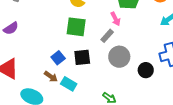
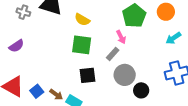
blue square: (58, 58) -> (37, 91), moved
black circle: (146, 70) -> (141, 90), moved

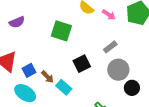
pink arrow: (121, 37) -> (109, 15), moved, turned -40
green square: (82, 45) -> (61, 31), moved
black square: (88, 75) -> (82, 64), turned -30

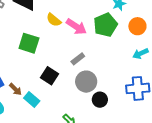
pink arrow: (109, 15) -> (76, 27), size x1.5
black square: (82, 64) -> (50, 76), turned -30

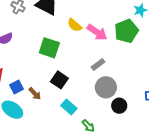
black square: (50, 76) -> (59, 80), moved
cyan rectangle: (32, 100) -> (69, 107), moved

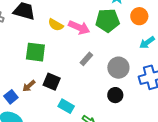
green pentagon: (126, 31) -> (108, 20), turned 30
gray circle: (106, 87) -> (118, 68), moved
brown arrow: (35, 94) -> (29, 86), moved, turned 104

